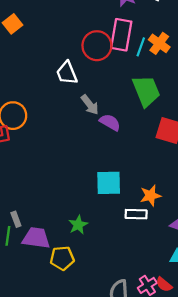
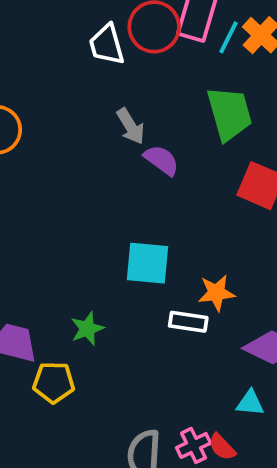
white trapezoid: (67, 73) -> (107, 45), moved

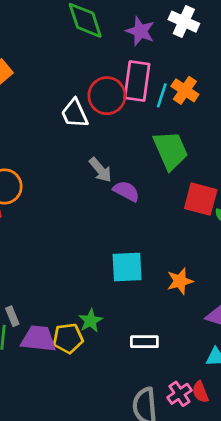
white rectangle: (188, 322) -> (144, 342), moved
yellow pentagon: (54, 382) -> (68, 338), moved
red semicircle: (222, 447) -> (200, 392), turned 30

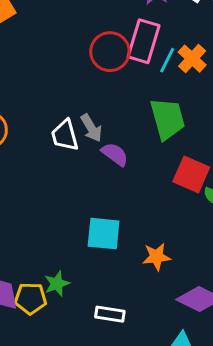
white trapezoid: (75, 113) -> (65, 135), moved

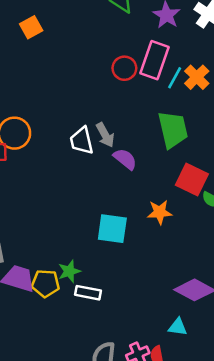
red circle: (110, 52) -> (124, 68), size x0.7
orange star: (156, 257) -> (160, 212), moved
white rectangle: (110, 314) -> (88, 293), moved

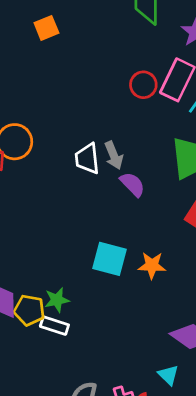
orange star: (160, 212) -> (152, 265), moved
white rectangle: (88, 293) -> (54, 326), moved
cyan triangle: (178, 327) -> (168, 375), turned 30

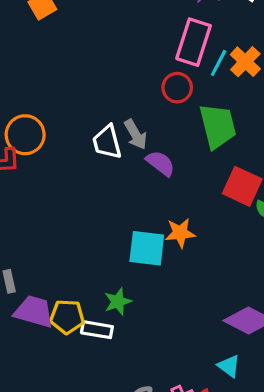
red circle: (143, 85) -> (177, 88), moved
orange star: (152, 265) -> (180, 233), moved
green star: (57, 300) -> (118, 302), moved

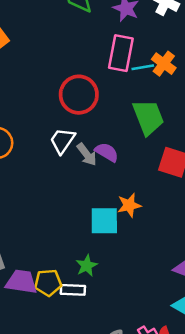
cyan line: (219, 63) -> (143, 67), turned 60
red circle: (177, 88) -> (79, 95), moved, size x1.6
gray arrow: (136, 134) -> (87, 154), moved
white trapezoid: (107, 142) -> (62, 141), turned 56

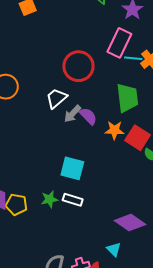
gray arrow: (87, 154) -> (72, 114), turned 66
orange star: (129, 205) -> (114, 130), moved
white rectangle: (73, 290) -> (73, 200), moved

